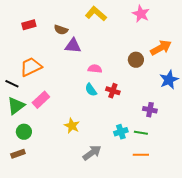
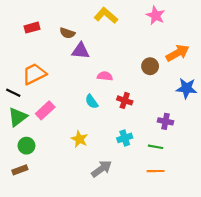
blue star: (169, 80) -> (186, 88), turned 30
cyan semicircle: (91, 90) -> (92, 102), moved
cyan cross: (121, 132) -> (125, 138), moved

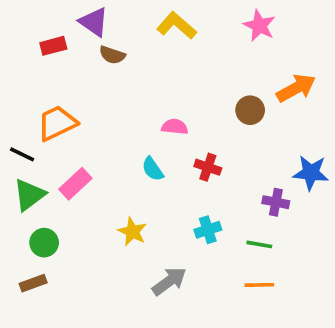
purple triangle: (81, 51) -> (94, 22), moved, turned 30
blue star: (186, 88) -> (311, 173), moved

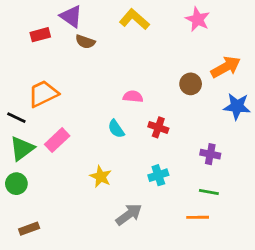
blue star: (311, 173) -> (237, 106), moved
green circle: (44, 243) -> (16, 184), moved
green line: (259, 244) -> (209, 192), moved
brown rectangle: (33, 283) -> (29, 229), moved

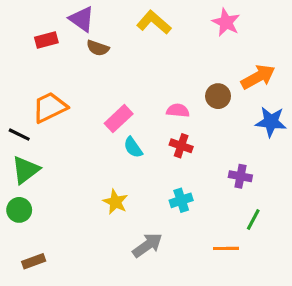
pink semicircle: (133, 97) -> (178, 111), moved
pink rectangle: (57, 140) -> (119, 119), moved
green line: (209, 192) -> (253, 220), moved, turned -72

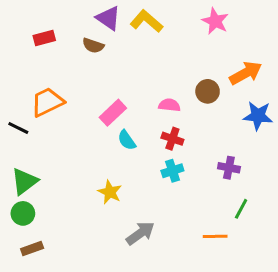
purple triangle: (82, 19) -> (108, 18), moved
green triangle: (26, 170) -> (24, 181), moved
cyan cross: (181, 200) -> (172, 171), moved
green circle: (19, 210) -> (23, 213), moved

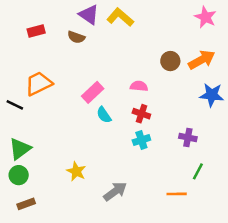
pink star: (215, 21) -> (205, 17), moved
brown circle: (208, 91) -> (170, 61), moved
yellow star: (110, 192) -> (76, 171), moved

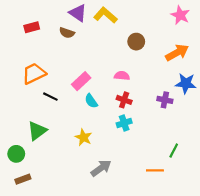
brown circle: (170, 61) -> (136, 42), moved
black line: (15, 105) -> (50, 97), moved
purple cross: (188, 138) -> (165, 100), moved
green triangle: (20, 149) -> (37, 131), moved
yellow star: (76, 171) -> (83, 137), moved

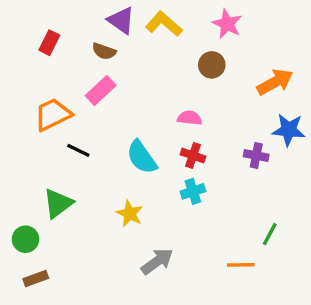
pink star: (180, 15) -> (227, 24), moved
red rectangle: (32, 27) -> (49, 43), turned -48
pink rectangle: (81, 81) -> (101, 91), moved
cyan semicircle: (91, 101) -> (142, 157), size x1.5

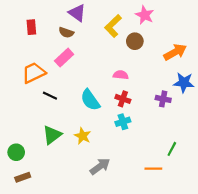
yellow L-shape: (164, 24) -> (113, 26), moved, turned -85
red rectangle: (49, 43) -> (31, 27), turned -32
green triangle: (58, 203) -> (52, 135), moved

